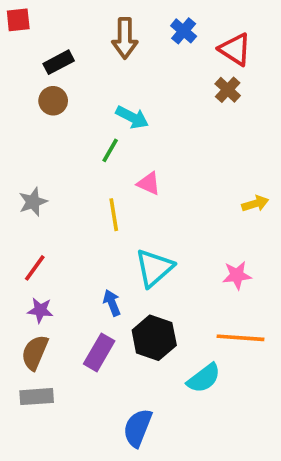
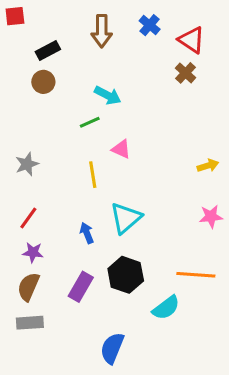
green line: (110, 150) -> (90, 122), turned 36
pink star: (237, 275) -> (211, 216), moved
blue arrow: (112, 303) -> (87, 233), moved

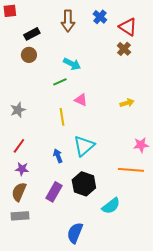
yellow arrow: (208, 166) -> (127, 103), moved
orange line: (196, 275) -> (131, 170), moved

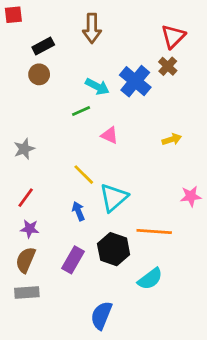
blue cross: (100, 17) -> (135, 81), moved, size x1.6
red triangle: (128, 27) -> (173, 36), turned 42
yellow line: (62, 117) -> (84, 175), moved, turned -36
orange line: (131, 170) -> (154, 231), moved

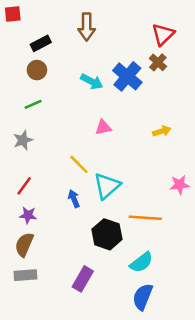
green line: (81, 111) -> (33, 104), moved
pink triangle: (110, 135) -> (103, 127), turned -36
purple rectangle: (73, 260) -> (83, 279), moved
blue semicircle: (101, 315) -> (143, 297), moved

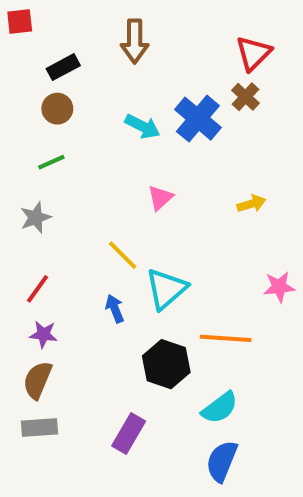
pink triangle: (103, 127) -> (160, 198), turned -30

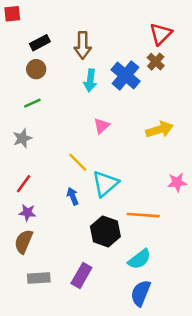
brown arrow: (135, 41) -> (83, 45), moved
cyan arrow: (142, 126) -> (90, 80), turned 70
yellow arrow: (251, 204) -> (159, 130), size x1.5
gray rectangle: (39, 428) -> (39, 278), moved

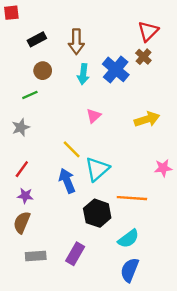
brown circle: (36, 69) -> (43, 71), moved
blue arrow: (73, 196) -> (67, 181), size x1.5

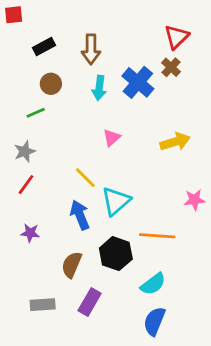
red line: (22, 169) -> (26, 185), moved
brown semicircle: (22, 222) -> (72, 265), moved

